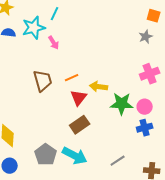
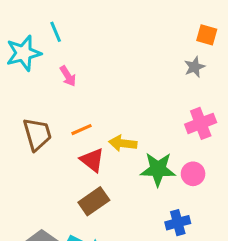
cyan line: (55, 14) -> (56, 32), turned -48
pink arrow: (54, 43) -> (68, 76), moved
red triangle: (79, 98) -> (92, 160), turned -30
blue cross: (145, 128) -> (178, 223), moved

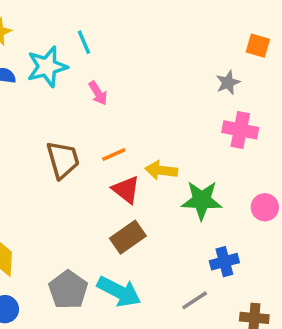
gray star: (195, 67) -> (228, 83), moved
pink cross: (201, 123) -> (240, 130), moved, turned 32
pink circle: (193, 174) -> (265, 207), moved

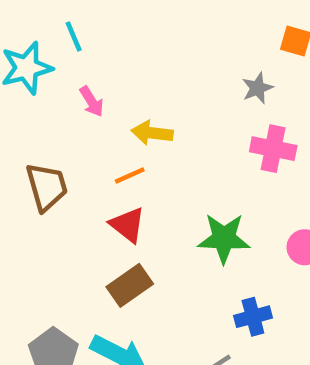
orange line: (114, 155) -> (130, 176), moved
yellow arrow: (161, 170) -> (152, 133), moved

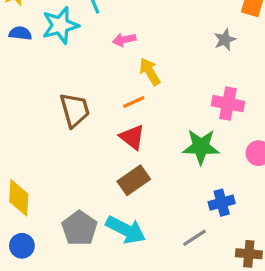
pink arrow: (92, 102) -> (124, 40), moved, turned 110
yellow arrow: (152, 133) -> (150, 72), turned 52
pink cross: (273, 149) -> (228, 104), moved

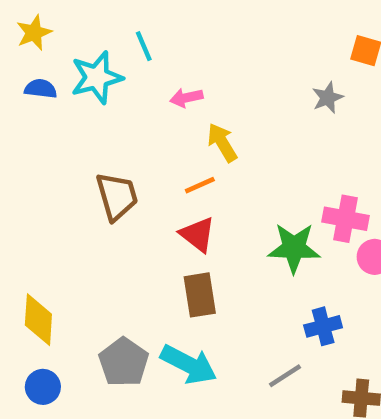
pink cross: (228, 104) -> (346, 219), moved
brown rectangle: (134, 180) -> (200, 295), turned -64

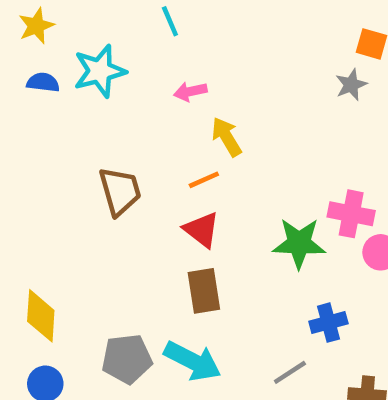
cyan line: (144, 46) -> (170, 21), moved
gray star: (328, 98) -> (351, 85), moved
gray pentagon: (124, 362) -> (127, 359), turned 30

